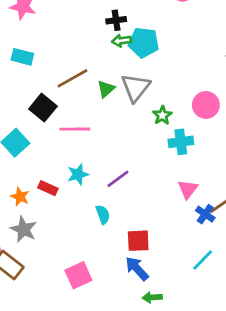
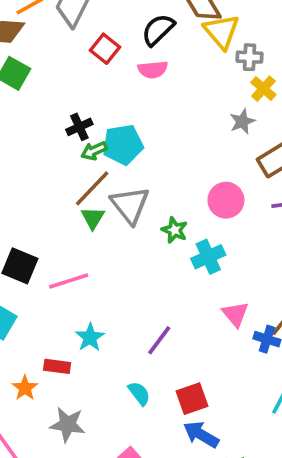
brown line: (73, 78) -> (92, 188), moved
purple line: (118, 179) -> (159, 340), moved
orange star: (20, 197) -> (25, 388), turned 30
cyan semicircle: (103, 214) -> (139, 393), moved
gray star: (24, 229) -> (67, 424), moved

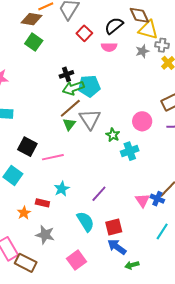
yellow triangle: (222, 32) -> (148, 30), turned -40
gray star: (242, 121) -> (142, 51), moved
green arrow: (94, 151) -> (73, 88), size x1.5
pink triangle: (235, 314) -> (142, 200), moved
cyan semicircle: (139, 393) -> (85, 222), size x1.5

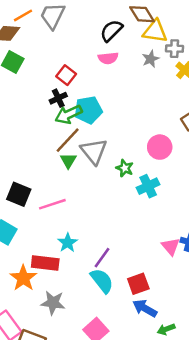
red square: (84, 33) -> (66, 75), moved
purple line: (99, 194) -> (102, 258), moved
red rectangle: (42, 203) -> (45, 263), size x1.5
orange star: (24, 213) -> (23, 278), size x1.5

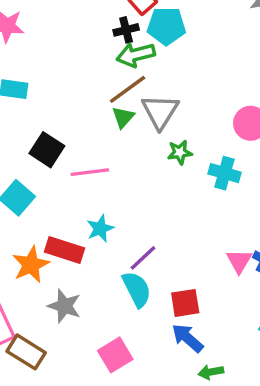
cyan pentagon: (88, 110) -> (166, 26), moved
green star: (125, 168) -> (180, 152), moved, turned 30
cyan cross: (148, 186) -> (224, 173), turned 30

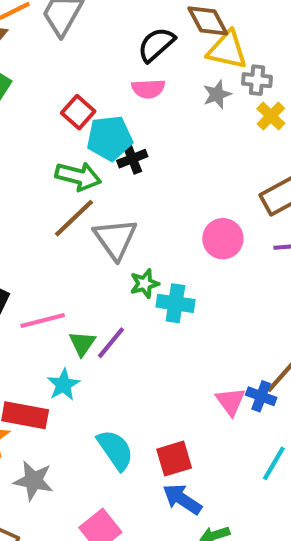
black cross: (126, 30) -> (132, 159), moved
green arrow: (136, 55) -> (78, 176), turned -144
green triangle: (123, 117) -> (82, 343), moved
cyan cross: (224, 173) -> (175, 303), moved
purple line: (143, 258) -> (111, 343), moved

